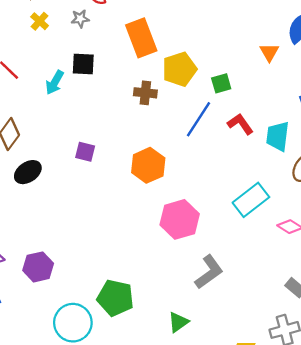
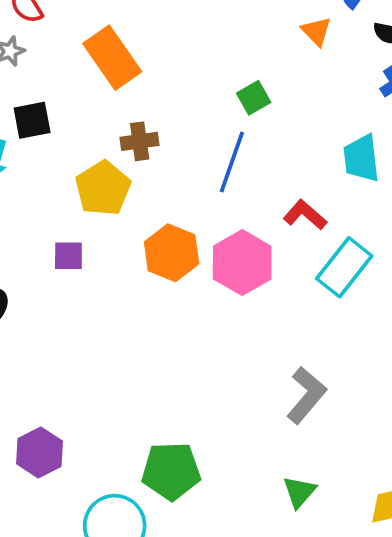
yellow pentagon: (179, 69) -> (103, 188), moved
red L-shape: (240, 124) -> (305, 215), moved
pink hexagon: (180, 219) -> (242, 263), moved
green triangle: (178, 322) -> (299, 492), moved

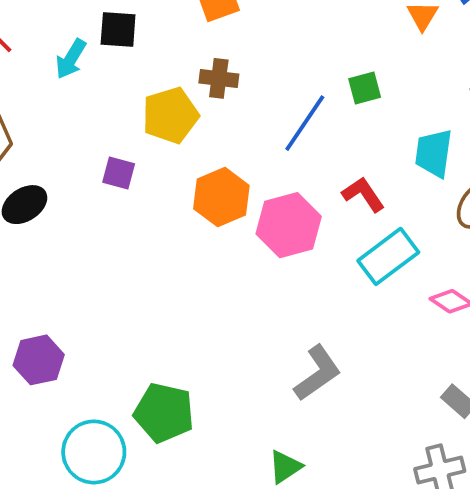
green square: (254, 98) -> (365, 88), moved

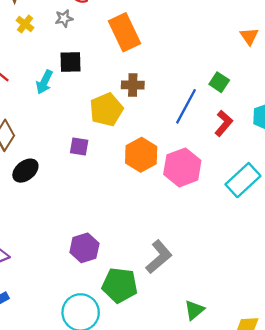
green square: (365, 88) -> (219, 82), turned -36
red L-shape: (363, 194) -> (224, 123), moved, turned 80
purple hexagon: (39, 360) -> (84, 248), moved
gray L-shape: (318, 373) -> (159, 257), moved

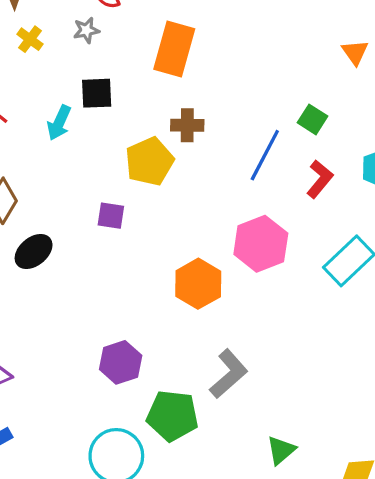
orange rectangle: (125, 32) -> (174, 49), turned 42
orange hexagon: (141, 155) -> (198, 284), moved

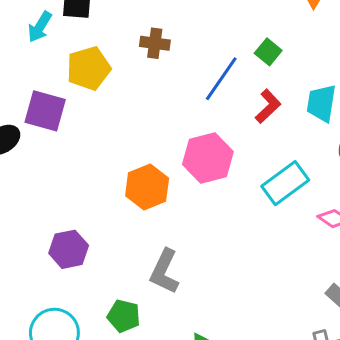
yellow pentagon: (149, 161) -> (89, 68), moved
purple square: (111, 216) -> (45, 111), moved, size x1.6
gray L-shape: (229, 374) -> (165, 272), turned 150
green pentagon: (172, 416) -> (124, 316), moved, size x0.7

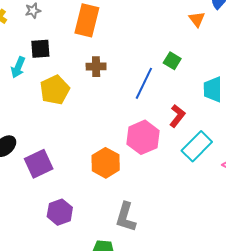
red L-shape: (268, 106) -> (177, 116), moved
purple square: (45, 111) -> (39, 164), moved, turned -32

